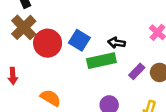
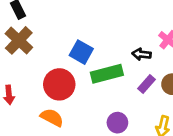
red circle: (48, 43) -> (59, 84), moved
black arrow: (117, 43) -> (142, 54), moved

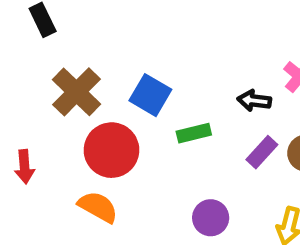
brown cross: (19, 40) -> (77, 92), moved
green rectangle: (107, 74) -> (194, 133), size x0.6

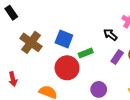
black arrow: (254, 101) -> (110, 35), turned 40
red circle: (111, 150) -> (67, 68), moved

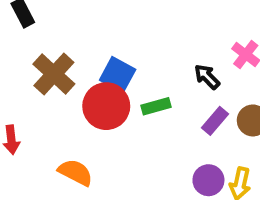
red circle: (67, 68) -> (106, 106), moved
purple circle: (99, 89) -> (208, 180), moved

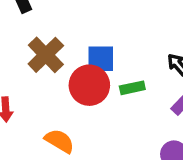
blue square: (118, 75) -> (101, 59), turned -32

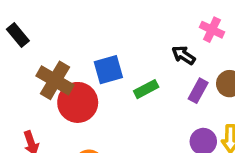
red circle: (89, 85) -> (78, 102), moved

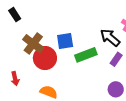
black arrow: (184, 55) -> (110, 38), size x1.5
green rectangle: (146, 89) -> (86, 55), size x1.5

